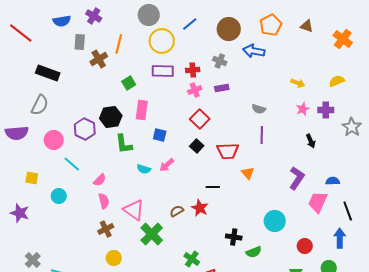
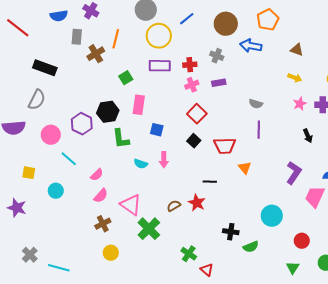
brown triangle: (307, 26) -> (297, 50), moved
pink arrow: (167, 165) -> (164, 160), turned -49
pink semicircle: (104, 201) -> (101, 196), turned 56

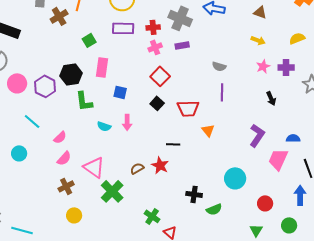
gray cross: (217, 56) -> (180, 18), size x1.6
pink circle: (51, 135) -> (17, 83), moved

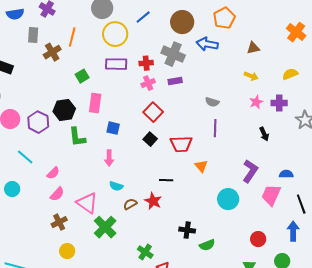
brown triangle: (260, 12) -> (253, 48), turned -32
pink arrow: (127, 122) -> (109, 158), moved
cyan semicircle: (104, 126) -> (116, 186), moved
cyan circle: (235, 178) -> (228, 199), moved

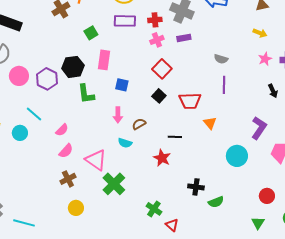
cyan circle: (12, 189) -> (20, 133), moved
brown semicircle: (130, 204) -> (139, 124), moved

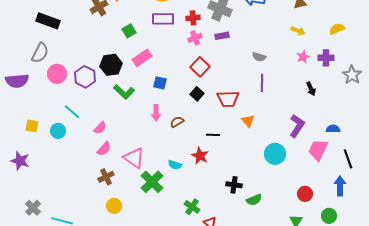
pink rectangle: (104, 60) -> (142, 58), turned 48
green L-shape: (86, 94) -> (124, 92), turned -40
cyan semicircle: (125, 143) -> (175, 165), moved

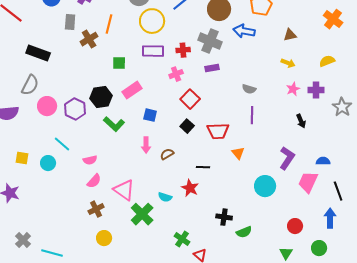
green square: (129, 31) -> (119, 63), turned 32
pink cross: (195, 38) -> (176, 74), moved
pink semicircle: (100, 128) -> (90, 160), turned 32

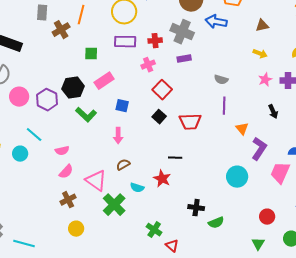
orange triangle: (238, 153) -> (242, 129), moved
brown semicircle: (167, 154) -> (123, 165), moved

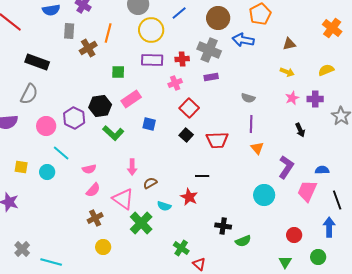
pink circle: (19, 97) -> (46, 126), moved
orange triangle: (242, 129) -> (257, 148), moved
pink arrow: (118, 136) -> (132, 167), moved

